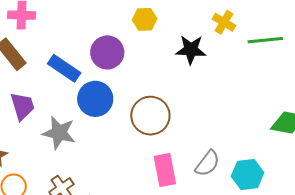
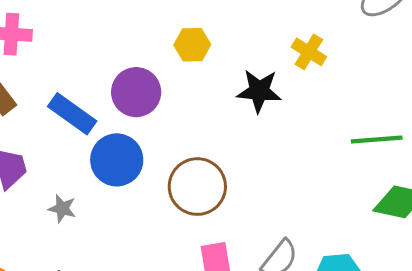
green line: (265, 40) -> (377, 140), moved
gray star: (59, 133) -> (62, 209), size x0.6

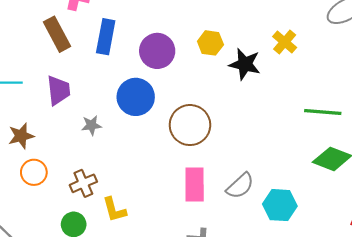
yellow hexagon: (192, 45) -> (210, 43), moved
blue rectangle: (72, 114) -> (106, 37), moved, turned 56
gray star: (62, 209) -> (91, 125), turned -30

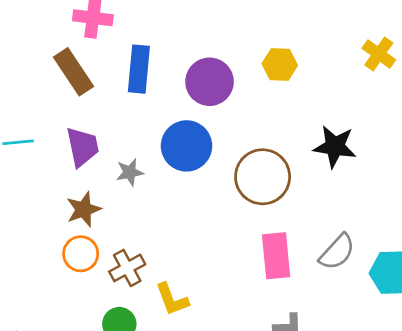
black star: (245, 64) -> (335, 147), moved
gray star: (91, 125) -> (130, 172), moved
brown star: (21, 136) -> (84, 209), moved
orange circle: (34, 172) -> (81, 254), moved

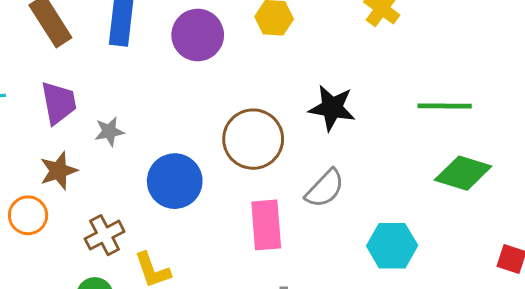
blue circle: (186, 146) -> (175, 181), moved
gray semicircle: (337, 252) -> (325, 188), moved
orange circle: (81, 254) -> (28, 215), moved

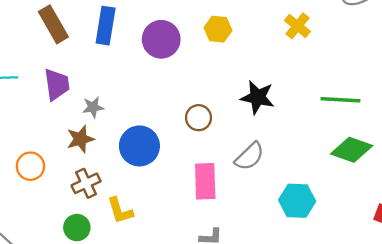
brown circle: (253, 139) -> (199, 118), size x0.6
brown star: (58, 171) -> (80, 139), moved

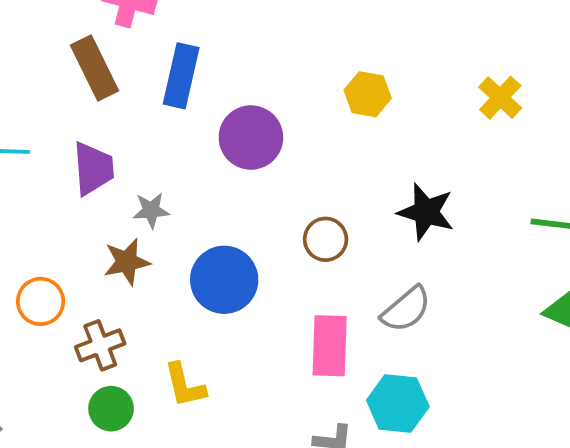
purple circle: (161, 39) -> (251, 137), moved
brown cross: (86, 183) -> (100, 345), moved
cyan hexagon: (297, 201) -> (398, 404), moved

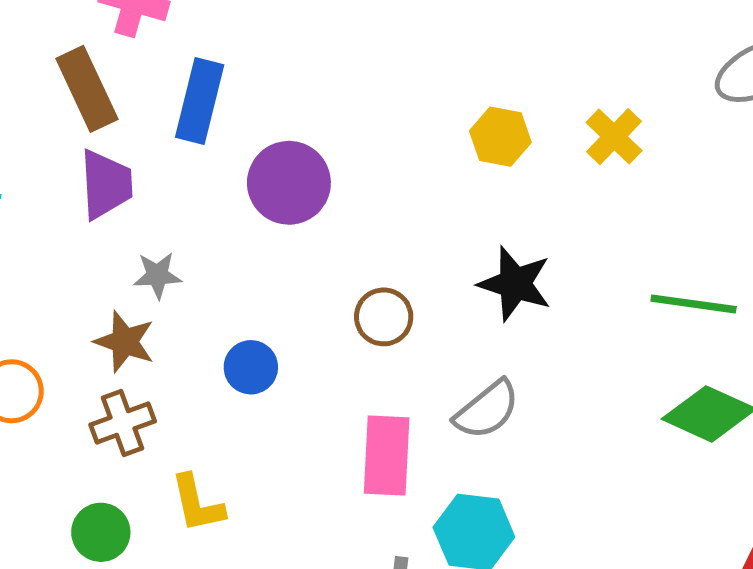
yellow hexagon: (368, 94) -> (500, 137), moved
purple trapezoid: (93, 168) -> (106, 184), moved
brown star: (127, 262) -> (125, 342), turned 30
blue circle: (224, 280) -> (251, 367), size x0.6
brown cross: (100, 345) -> (123, 423), moved

